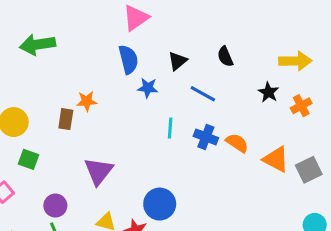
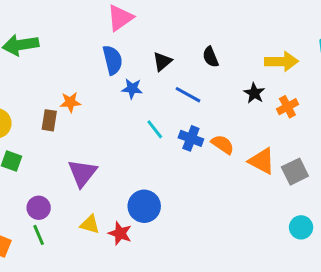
cyan line: (170, 128) -> (155, 129), turned -42

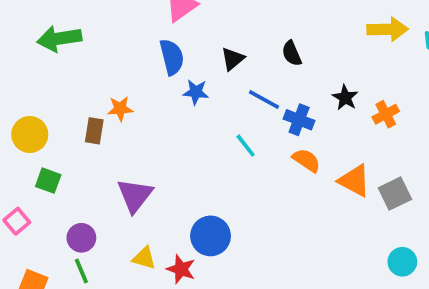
yellow arrow: (281, 61) -> (388, 29), moved
cyan line: (155, 129) -> (246, 146), moved
blue cross: (191, 138) -> (299, 120), moved

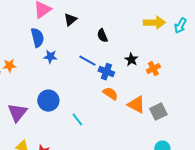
black triangle: (233, 59) -> (70, 20), moved
cyan line: (246, 146) -> (77, 120), moved
blue circle: (211, 236) -> (48, 101), moved

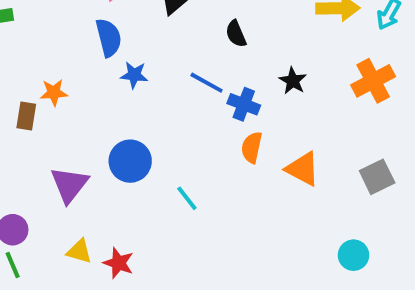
orange cross: (153, 69) -> (373, 81), moved, size x1.5
orange semicircle: (110, 94) -> (252, 147), turned -112
gray square: (158, 112) -> (377, 177), moved

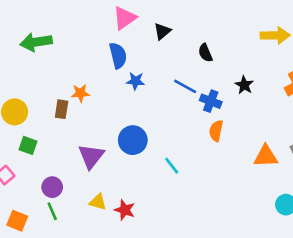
orange triangle: (303, 169) -> (266, 156), moved, turned -30

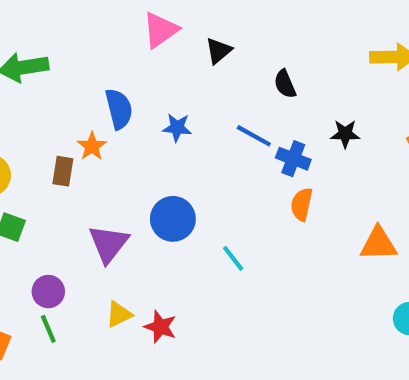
blue semicircle: (118, 55) -> (119, 109), moved
black star: (244, 85) -> (345, 134), turned -30
orange star: (80, 93) -> (92, 146), turned -30
yellow triangle: (98, 202) -> (119, 314), turned -42

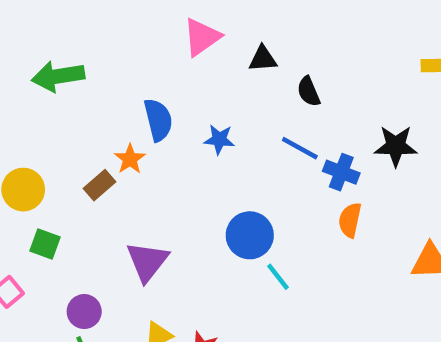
black triangle: (219, 51) -> (263, 59), turned 36
black semicircle: (285, 84) -> (309, 92), moved
black star: (345, 134) -> (396, 146), size x1.4
brown rectangle: (63, 171) -> (99, 185), turned 40
blue circle: (173, 219) -> (250, 235), moved

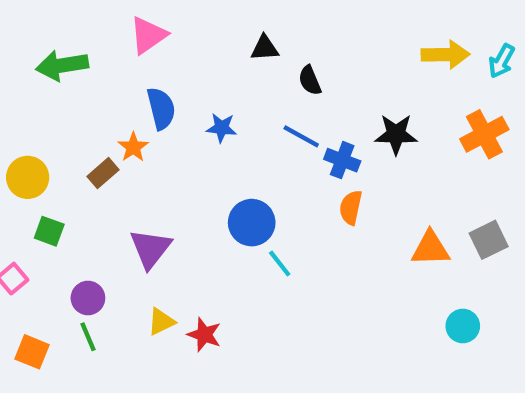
pink triangle: (202, 37) -> (148, 35), moved

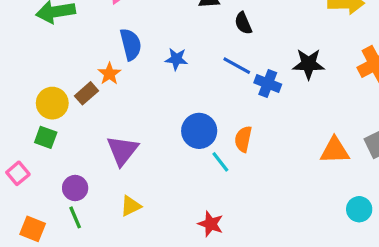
yellow circle: (28, 177) -> (52, 103), moved
orange semicircle: (351, 208) -> (243, 139), moved
red star: (204, 335) -> (211, 224), moved

